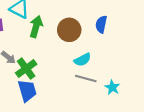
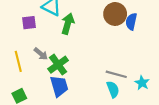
brown circle: (69, 30) -> (115, 14), moved
cyan semicircle: (82, 60) -> (113, 89), moved, turned -84

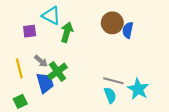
cyan star: (142, 83) -> (138, 89), size x1.5
blue trapezoid: (59, 86) -> (45, 83), moved

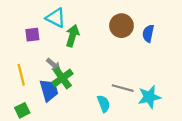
blue semicircle: (128, 30) -> (148, 33), moved
gray arrow: (41, 61) -> (53, 65), moved
cyan star: (138, 89) -> (149, 97), turned 30
cyan semicircle: (110, 95) -> (104, 104), moved

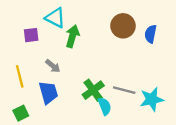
green cross: (62, 78) -> (93, 90), moved

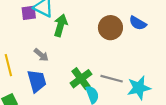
brown circle: (123, 26) -> (110, 28), moved
blue semicircle: (151, 34) -> (138, 23), turned -72
purple square: (31, 35) -> (29, 13), moved

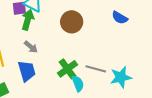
green arrow: (61, 25) -> (28, 20), moved
brown circle: (110, 28) -> (72, 22), moved

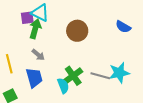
cyan star: (121, 77) -> (119, 73), moved
cyan semicircle: (78, 84) -> (63, 86), moved

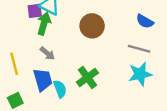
gray line: (100, 76) -> (139, 49), moved
cyan semicircle: (63, 86) -> (60, 89), moved

